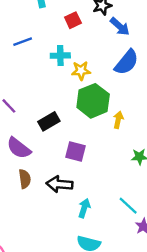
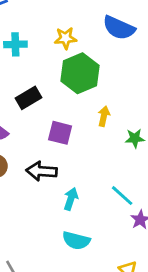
cyan cross: (60, 56) -> (15, 44), moved
blue semicircle: (127, 62) -> (119, 28), turned 76
yellow arrow: (118, 120) -> (104, 116), moved

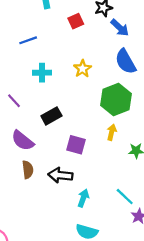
blue semicircle: (119, 28) -> (126, 62), turned 35
yellow star: (66, 38) -> (82, 69), turned -30
green hexagon: (80, 73) -> (116, 99), moved

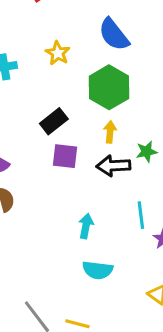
black rectangle: (51, 116) -> (54, 121), moved
black arrow: (60, 175) -> (113, 166), moved
cyan line: (125, 197) -> (141, 215), turned 48

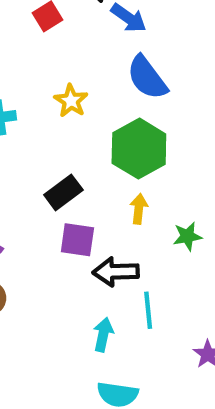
black arrow: (113, 166) -> (116, 272), moved
cyan line: (141, 215) -> (148, 310), moved

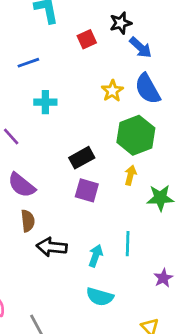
yellow star: (71, 101) -> (112, 91), moved
green star: (187, 236) -> (160, 198), size x1.4
black arrow: (116, 272) -> (52, 247), moved

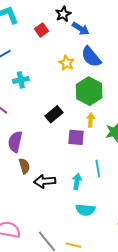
purple semicircle: (22, 185) -> (15, 142), turned 75
purple square: (87, 190) -> (76, 137), moved

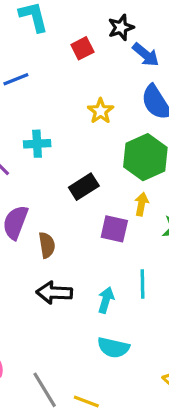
yellow star: (67, 63) -> (101, 111), moved
cyan cross: (21, 80) -> (37, 144), moved
brown semicircle: (24, 166) -> (47, 245), moved

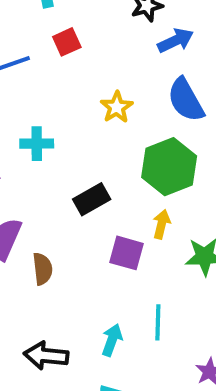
red square: (82, 48) -> (67, 42), moved
blue arrow: (146, 55) -> (175, 41), turned -68
black arrow: (54, 293) -> (46, 356), moved

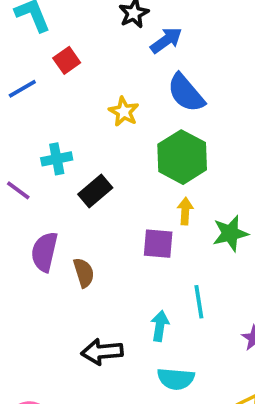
black rectangle: (92, 199) -> (95, 191), moved

